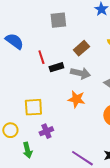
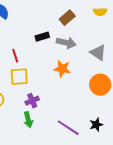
red line: (41, 57) -> (15, 56), moved
green arrow: (27, 150) -> (28, 120), moved

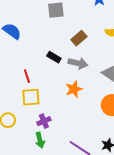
black rectangle: (42, 37) -> (54, 57), turned 48
orange star: (62, 69) -> (74, 89), turned -30

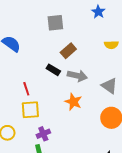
brown rectangle: (79, 38) -> (68, 51), moved
orange star: (74, 89) -> (73, 102), turned -30

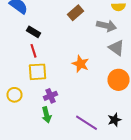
black rectangle: (53, 70) -> (34, 32), moved
gray arrow: (77, 76) -> (106, 26), moved

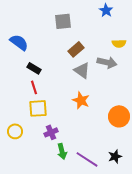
gray triangle: (116, 48) -> (82, 70), moved
green arrow: (46, 115) -> (62, 151), moved

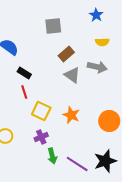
yellow semicircle: (119, 43) -> (102, 42), moved
orange star: (81, 100) -> (71, 115), moved
yellow square: (38, 108) -> (41, 111), moved, turned 30
black star: (115, 156) -> (105, 161), size x1.6

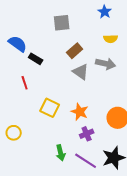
black rectangle: (24, 73) -> (36, 59), moved
red line: (24, 92) -> (25, 83), moved
purple cross: (41, 137) -> (87, 134), moved

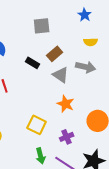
black rectangle: (36, 59) -> (33, 63), moved
yellow square: (50, 108) -> (37, 125), moved
orange star: (80, 112) -> (66, 104), moved

